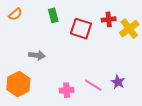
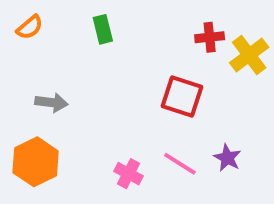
red square: (81, 29) -> (182, 97), moved
gray arrow: (37, 55) -> (51, 102), moved
pink cross: (67, 90) -> (129, 174), turned 32

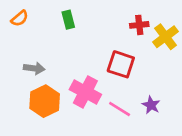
orange hexagon: (36, 162) -> (45, 101), moved
pink cross: (129, 174) -> (85, 92), moved, size x1.6

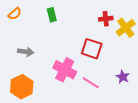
orange hexagon: (45, 101) -> (22, 87), moved
purple star: (151, 105) -> (123, 77), moved

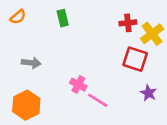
red square: (92, 49) -> (135, 59), moved
pink cross: (65, 70) -> (78, 85), size x0.6
pink line: (91, 83) -> (98, 100), moved

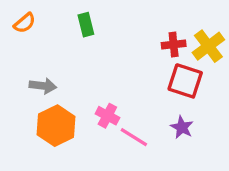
red cross: (128, 23) -> (174, 44), moved
purple star: (148, 93) -> (182, 127), moved
orange hexagon: (26, 105) -> (56, 126), moved

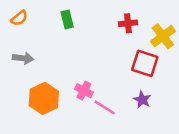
red cross: (174, 44) -> (128, 23), moved
gray arrow: (43, 86) -> (23, 58), moved

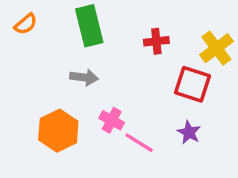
green rectangle: (67, 19) -> (89, 26), size x1.6
red cross: (128, 23) -> (156, 41), moved
gray arrow: (23, 58) -> (84, 77), moved

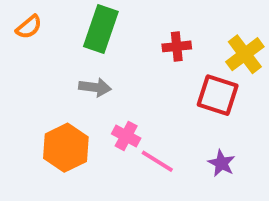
green rectangle: (89, 26) -> (101, 29), turned 33
purple star: (189, 132) -> (222, 163), moved

